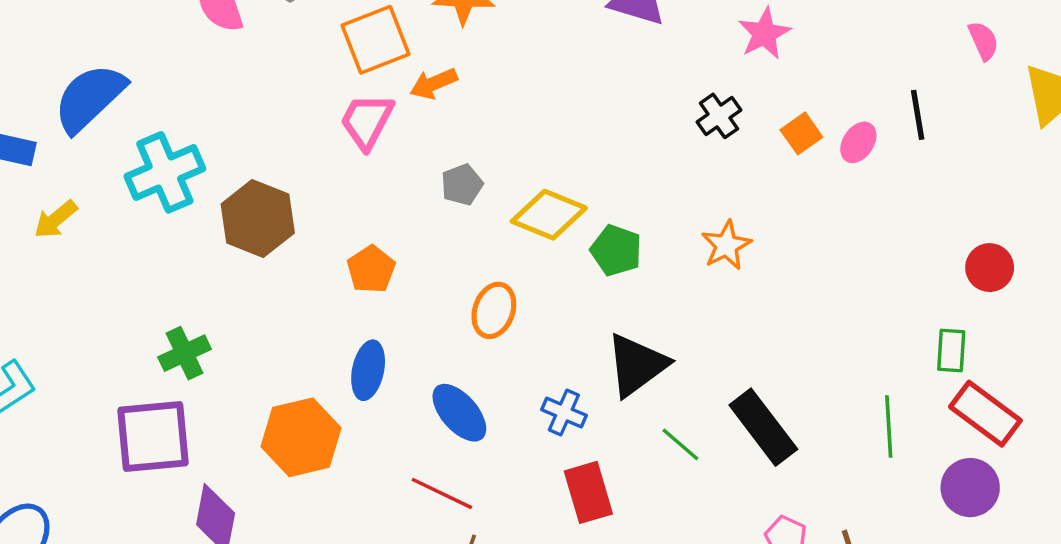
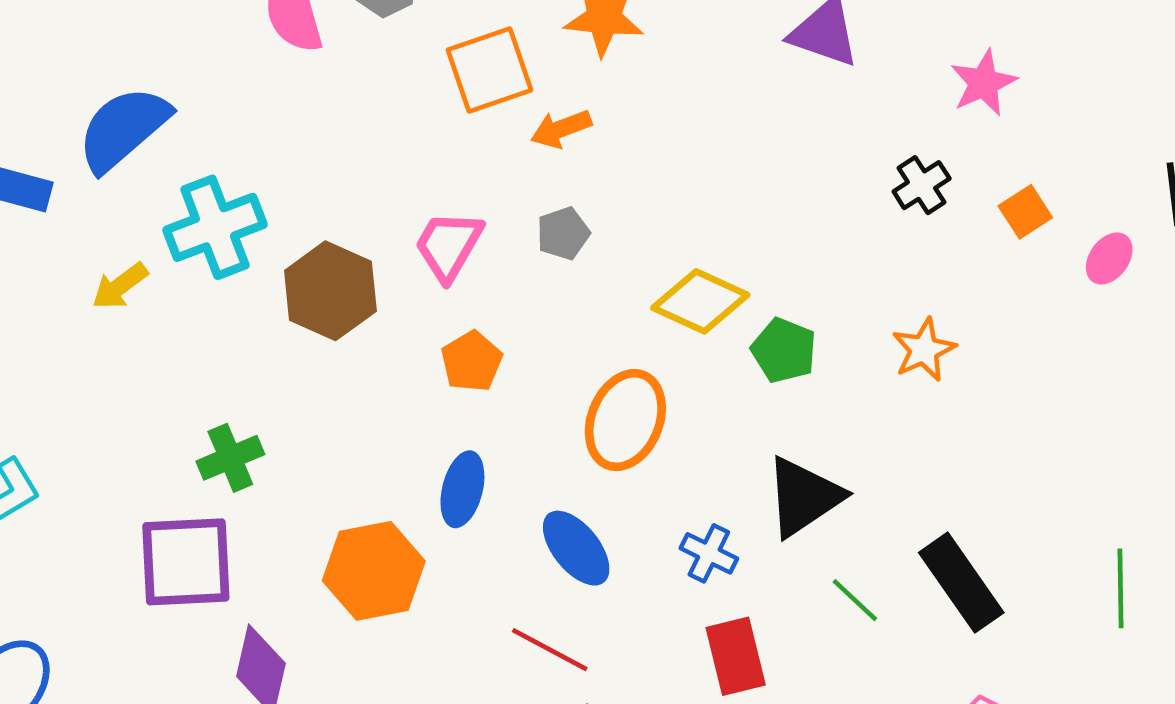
pink trapezoid: (367, 121) -> (449, 246), moved
pink ellipse: (858, 142) -> (1109, 258), moved
gray pentagon: (462, 185) -> (563, 233), moved
yellow arrow: (56, 219) -> (120, 286), moved
orange ellipse: (494, 310) -> (625, 420), size x1.4

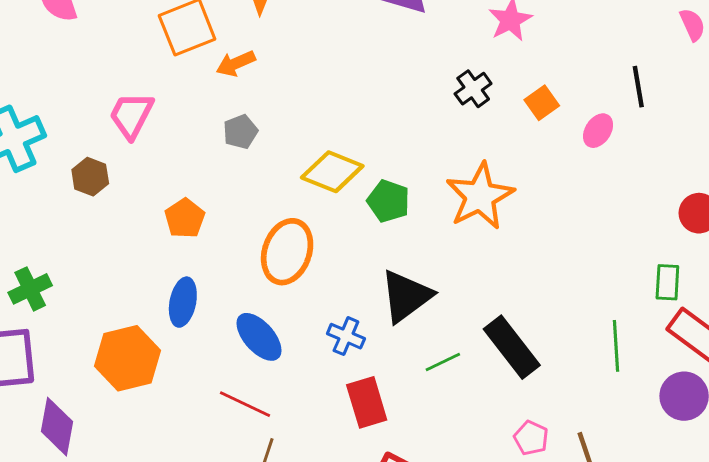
pink trapezoid: (449, 246) -> (131, 115), moved
brown hexagon: (330, 291) -> (90, 177), size x0.6
orange star: (924, 350) -> (480, 196), size x1.6
green line: (855, 600) -> (443, 362), turned -66

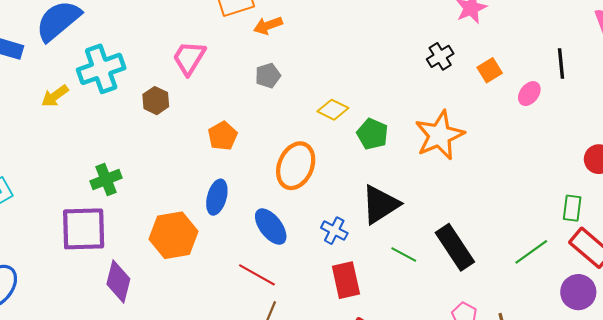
yellow diamond: (332, 172) -> (333, 110), size x0.7
green line: (616, 346) -> (531, 252), turned 54
green line: (443, 362) -> (404, 254), turned 50

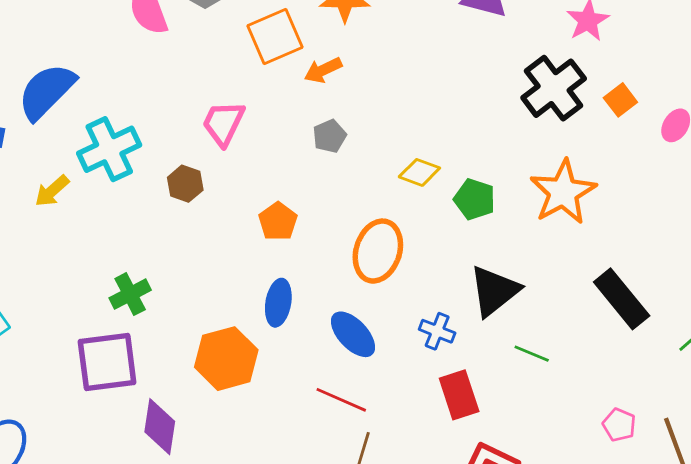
black cross: (440, 56) -> (554, 88), size x1.8
black rectangle: (455, 247) -> (622, 299), moved

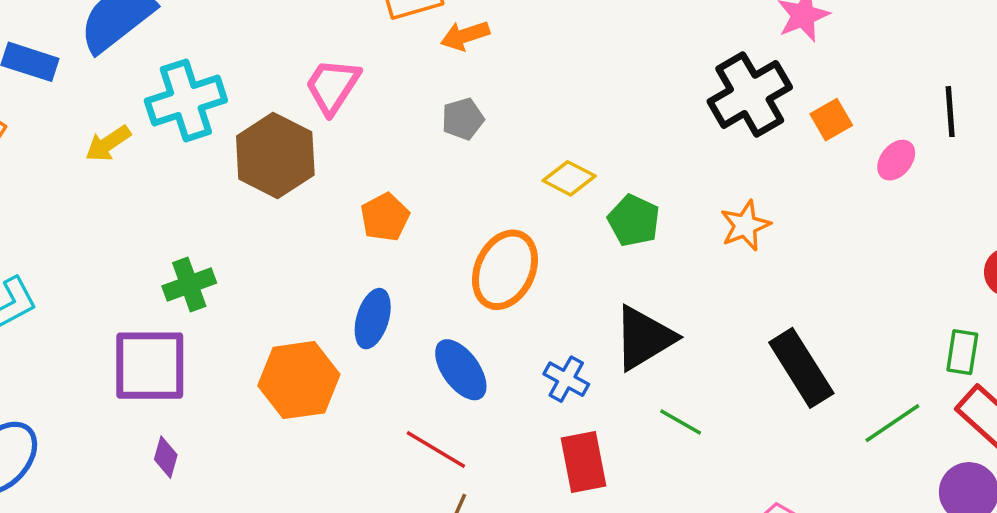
brown hexagon: (185, 184) -> (275, 155), size x1.8
orange star: (563, 192) -> (745, 225), size x0.6
purple diamond: (160, 427) -> (166, 457), moved, size x0.6

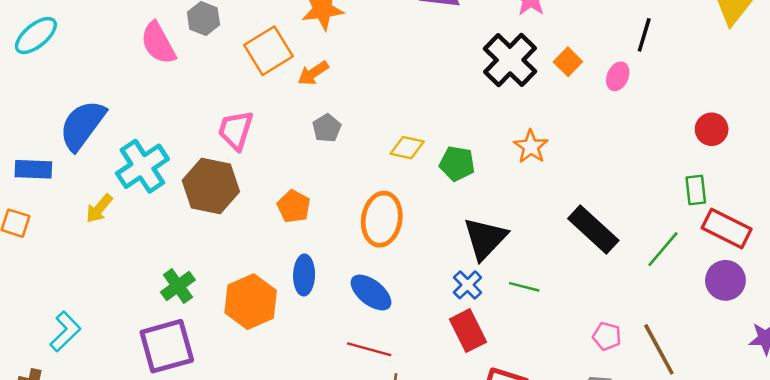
black line: (950, 112) -> (644, 35), turned 36
blue cross: (566, 379) -> (468, 285), moved, turned 32
orange hexagon: (299, 380) -> (251, 302), moved

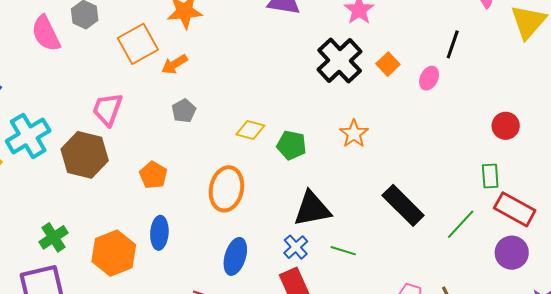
black triangle: (485, 238) -> (312, 209), turned 33
blue ellipse: (371, 293) -> (235, 256), moved, turned 66

